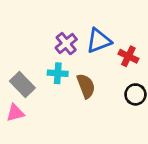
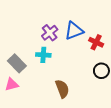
brown semicircle: (86, 86) -> (62, 89), moved

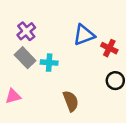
purple cross: (50, 33) -> (26, 31), moved
gray rectangle: (17, 63) -> (25, 58), moved

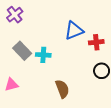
purple cross: (26, 31) -> (15, 15), moved
red cross: (109, 48) -> (96, 42), turned -32

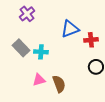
purple cross: (15, 15) -> (27, 14), moved
pink triangle: (11, 85) -> (39, 80), moved

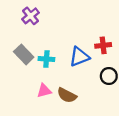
blue triangle: (70, 29) -> (79, 57), moved
brown semicircle: (59, 84) -> (67, 95), turned 138

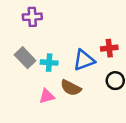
purple cross: (31, 16) -> (32, 17), turned 36
brown semicircle: (67, 95) -> (71, 88), moved

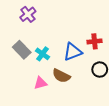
purple cross: (32, 17) -> (28, 14), turned -35
cyan cross: (49, 63) -> (42, 54), turned 32

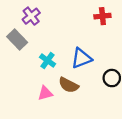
red cross: (95, 41) -> (102, 16), moved
gray rectangle: (22, 50) -> (17, 39), moved

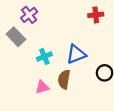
cyan cross: (48, 61) -> (44, 56), turned 32
brown semicircle: (69, 85) -> (64, 79), turned 72

